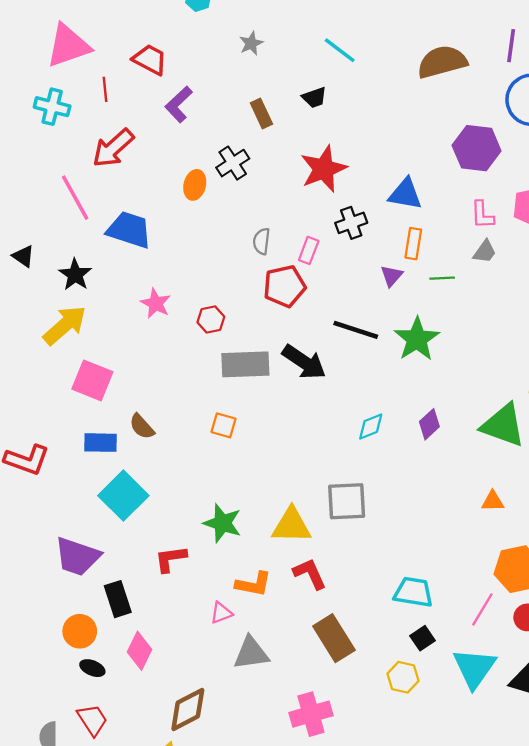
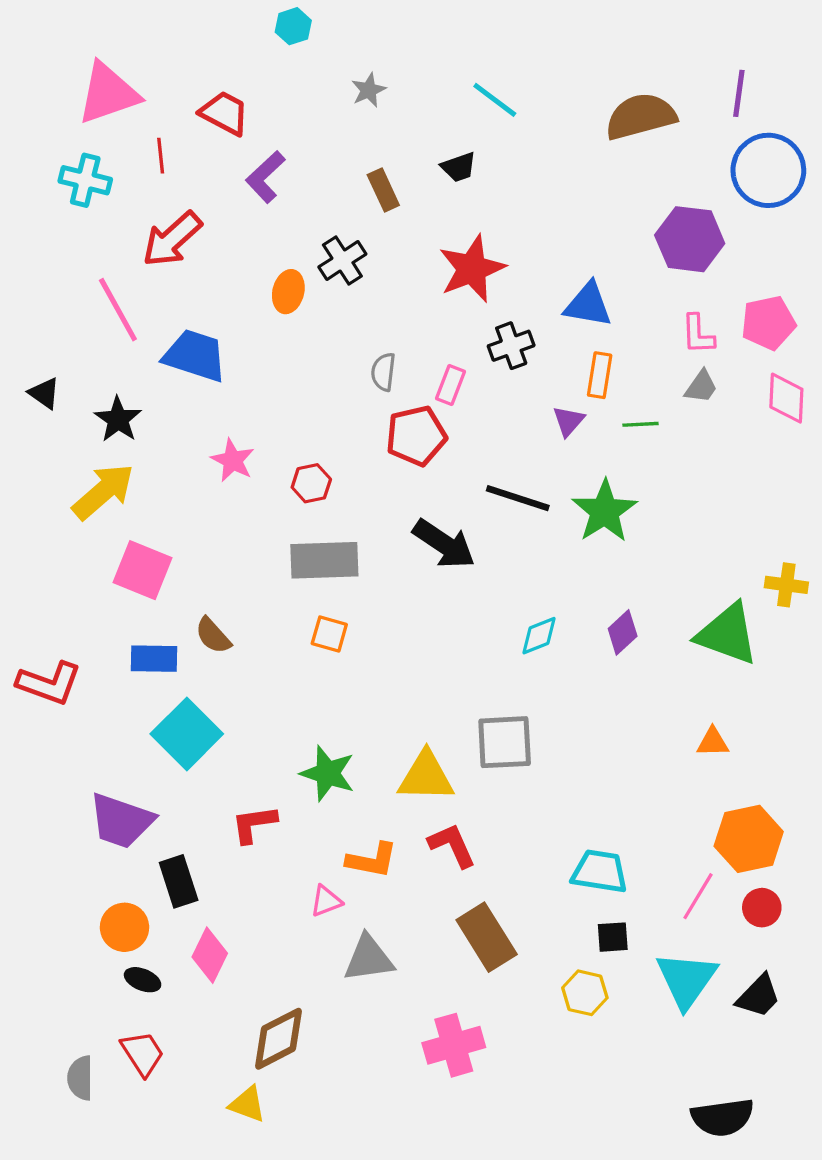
gray rectangle: (245, 364) -> (324, 560), moved
black square: (423, 638) -> (613, 937), turned 30

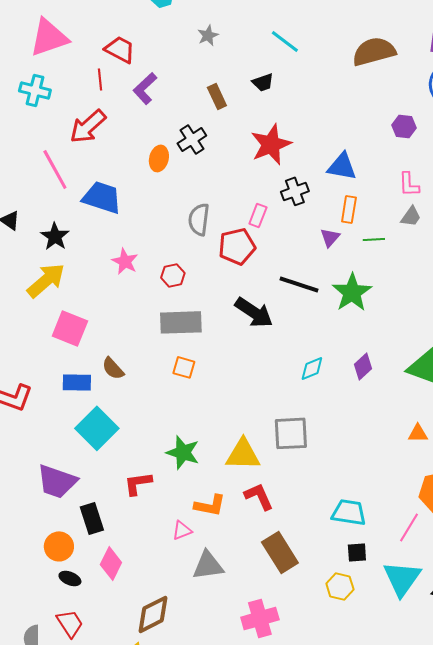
red line: (161, 156) -> (100, 79), moved
purple hexagon: (690, 239) -> (404, 126), size x0.6
gray semicircle: (383, 372) -> (199, 219), moved, size x1.4

